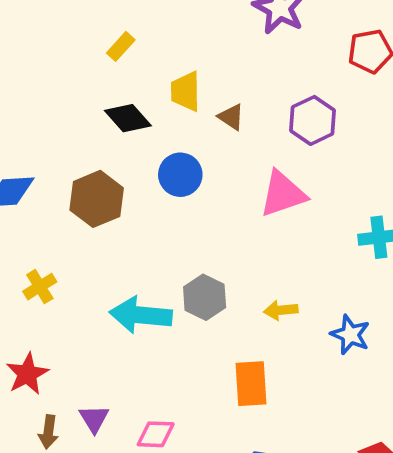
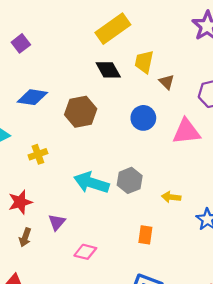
yellow rectangle: (121, 46) -> (113, 29), size x2.0
blue circle: (180, 175) -> (143, 118), moved
orange rectangle: (251, 384) -> (145, 235), size x0.7
purple triangle: (94, 419) -> (57, 222), moved

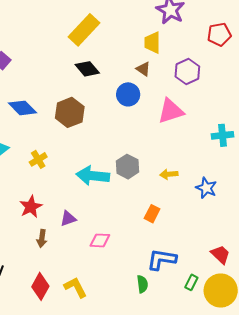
yellow trapezoid: (144, 62) -> (152, 43), moved
blue diamond: (32, 97) -> (22, 108), turned 48
blue circle: (143, 118) -> (128, 94), moved
purple triangle: (57, 222) -> (68, 219), turned 42
orange rectangle: (145, 235) -> (152, 214), turned 30

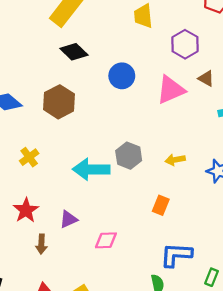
brown triangle: (143, 69) -> (206, 78), moved

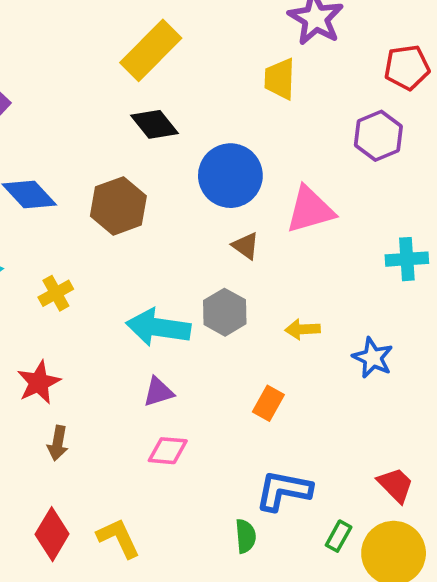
purple hexagon: (185, 44) -> (378, 136), moved
blue circle: (122, 76) -> (230, 176), size x1.4
brown triangle: (206, 78) -> (246, 246), moved
purple triangle: (68, 219) -> (158, 392), moved

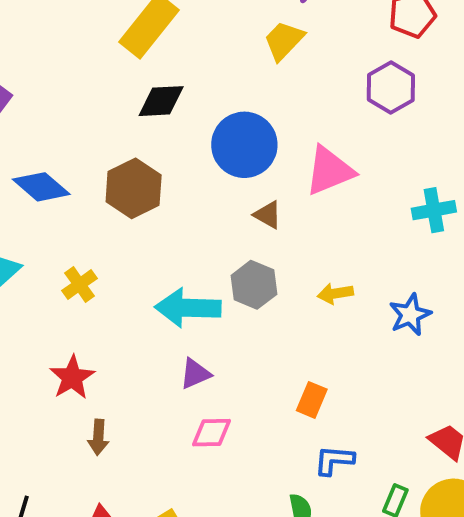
yellow trapezoid: (280, 79) -> (284, 41), turned 48
black diamond: (155, 124) -> (161, 101), turned -48
blue star: (373, 358) -> (410, 315), turned 30
orange rectangle: (268, 403) -> (312, 400), moved
blue L-shape: (284, 491) -> (334, 460), size x0.7

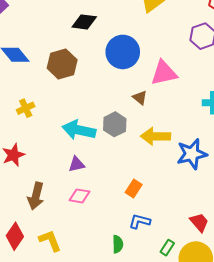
brown triangle: (268, 215) -> (140, 98), moved
yellow arrow: (335, 294) -> (155, 136), size x1.6
blue star: (410, 315) -> (192, 154), size x1.4
brown arrow: (98, 437) -> (36, 196), moved, size x1.5

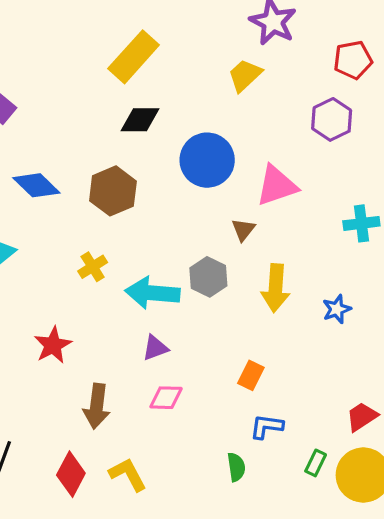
brown triangle: (140, 98) -> (243, 230), turned 35
yellow cross: (26, 108) -> (93, 267), moved
yellow arrow: (155, 136) -> (276, 288), turned -80
blue star: (192, 154) -> (337, 309), size x0.6
red trapezoid: (199, 222) -> (362, 417), turned -75

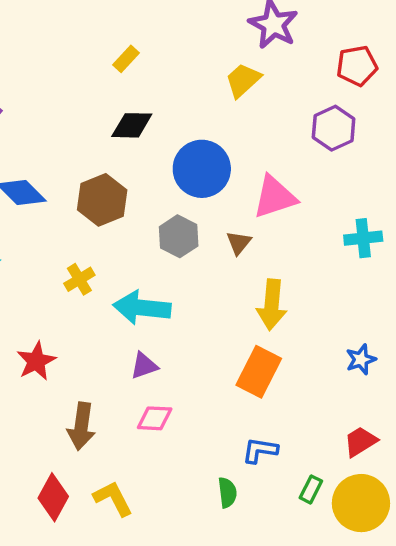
yellow rectangle: (134, 57) -> (126, 59), size x0.5
gray hexagon: (208, 277) -> (179, 236), moved
blue star: (337, 309) -> (361, 360), moved
orange rectangle: (251, 375) -> (259, 372), moved, size x1.6

